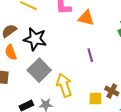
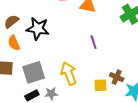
gray square: (39, 70) -> (34, 72), moved, turned 30

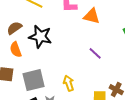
purple line: (94, 42) -> (95, 53), turned -32
yellow arrow: (69, 74) -> (69, 83), size x0.7

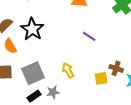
black star: (40, 37) -> (32, 29), turned 30

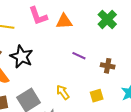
brown cross: (116, 68) -> (108, 66), moved

